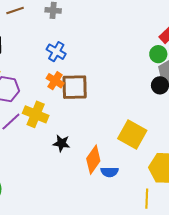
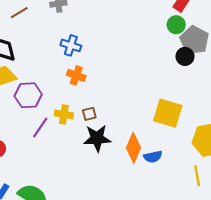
brown square: (75, 87) -> (89, 114), moved, size x0.5
yellow cross: (36, 114) -> (64, 114), size x0.7
black star: (61, 143) -> (97, 138), size x1.5

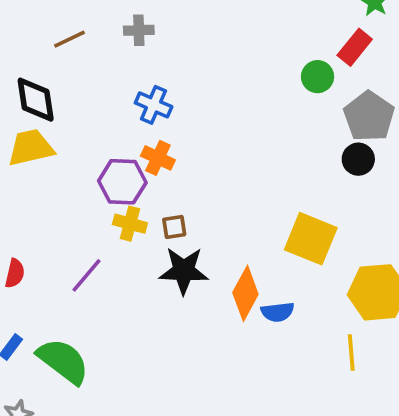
green circle: (176, 25) -> (318, 77), moved
black circle: (185, 56) -> (358, 159), moved
purple hexagon: (28, 95) -> (122, 182), moved
purple line: (40, 127) -> (87, 275), moved

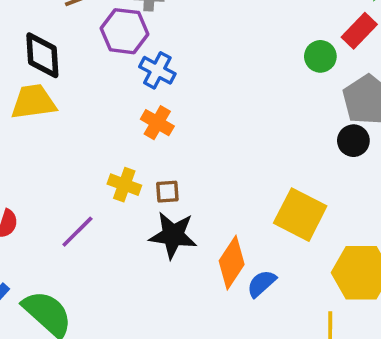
purple hexagon: (122, 182) -> (125, 31), moved
blue semicircle: (278, 312) -> (261, 284), turned 140

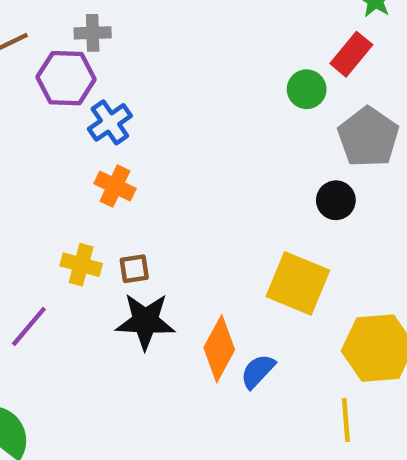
blue cross: (157, 70) -> (110, 122), turned 32
black circle: (353, 141) -> (336, 200), moved

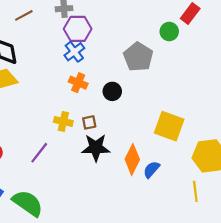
purple hexagon: (66, 78) -> (78, 29), moved
gray pentagon: (368, 137) -> (138, 57), moved
black circle: (336, 200) -> (112, 91), moved

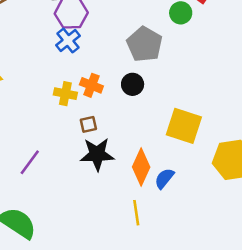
orange cross: (78, 83) -> (91, 85), moved
black circle: (112, 91) -> (133, 84), moved
yellow cross: (63, 122) -> (65, 94), moved
yellow line: (195, 191) -> (136, 213), moved

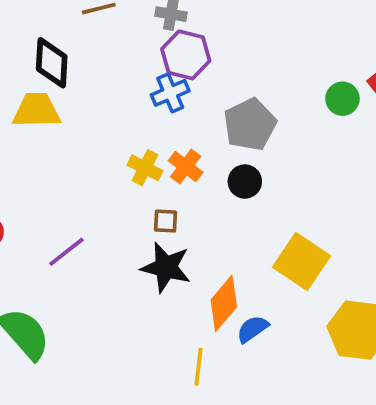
gray pentagon: (145, 44) -> (250, 125), moved

